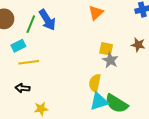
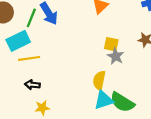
cyan rectangle: (18, 46) -> (18, 41), size x1.5
black arrow: (22, 88) -> (32, 85), moved

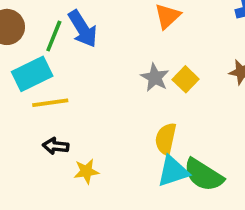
yellow square: (111, 44) -> (186, 79), turned 32
gray star: (116, 56) -> (155, 77), moved
yellow star: (42, 108) -> (86, 171), moved

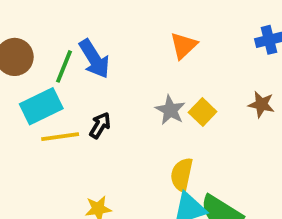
black arrow: (56, 146) -> (100, 125), moved, turned 115

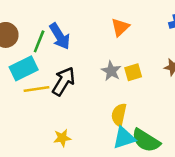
yellow square: (203, 112) -> (133, 72), turned 30
black arrow: (100, 125) -> (64, 81), size x1.6

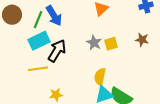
cyan rectangle: (24, 68) -> (39, 41), moved
yellow line: (37, 89) -> (38, 69), moved

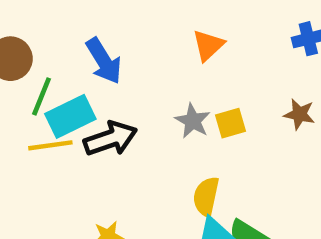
green line: (38, 20) -> (42, 96), moved
black arrow: (57, 51) -> (110, 139), turned 40
yellow line: (38, 69) -> (50, 145), moved

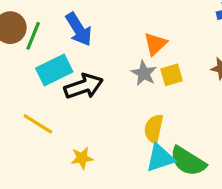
orange triangle: (208, 45) -> (155, 44), moved
green line: (42, 96) -> (33, 36), moved
yellow line: (50, 145) -> (38, 124), moved, turned 40

